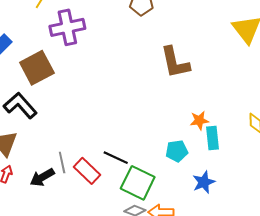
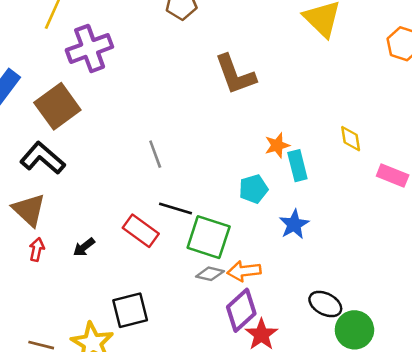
gray line: (62, 162) -> (155, 154), moved
black arrow: (42, 177) -> (84, 247), size x0.7

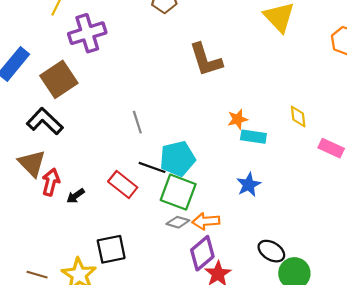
cyan rectangle: (297, 166) -> (253, 137), turned -70
cyan pentagon: (253, 189) -> (177, 159), moved, size x1.5
red arrow: (37, 249) -> (51, 182), moved, size x1.4

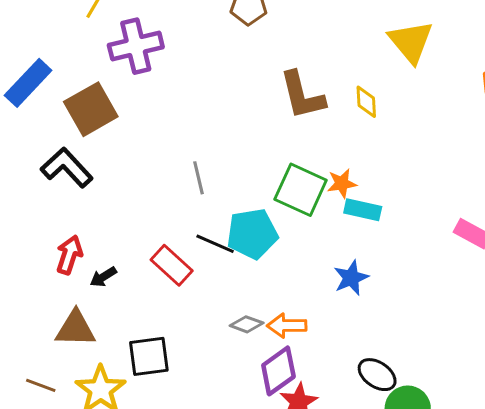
yellow diamond: (298, 116) -> (366, 102), moved
brown triangle: (32, 163) -> (75, 329), moved, turned -48
green square: (178, 192) -> (301, 190), moved

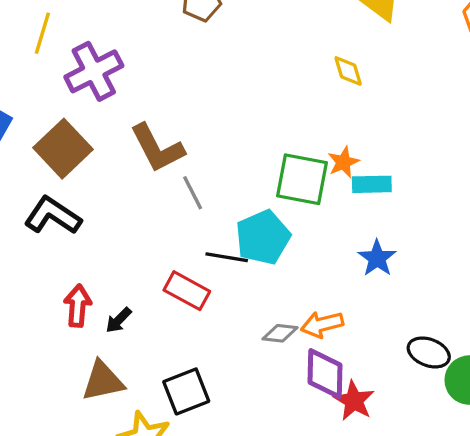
brown L-shape: (302, 95) -> (157, 148), moved
purple diamond: (278, 371) -> (325, 374), turned -39

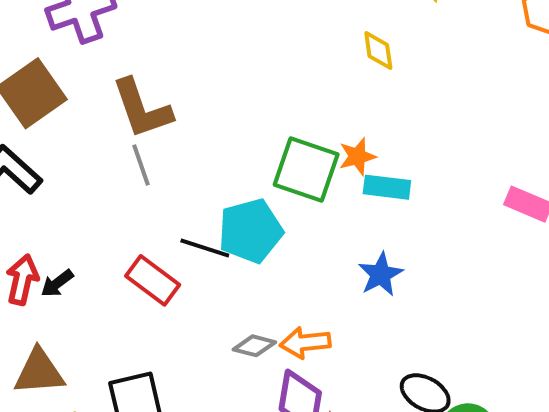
gray line: (193, 193) -> (141, 165), moved
black arrow: (119, 320) -> (57, 283), moved

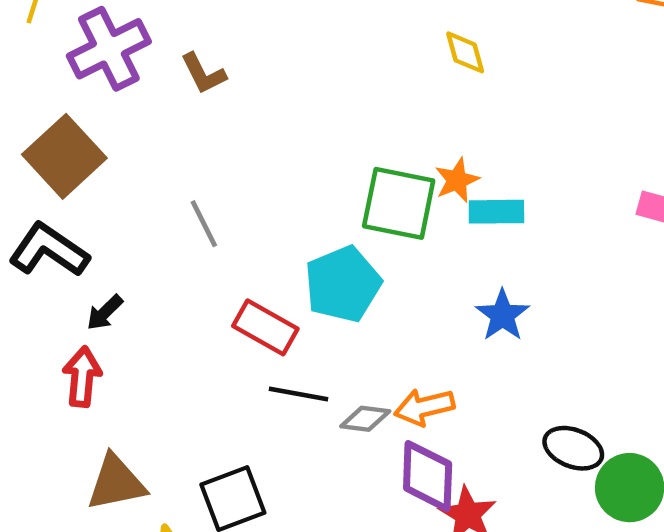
brown L-shape: (142, 109) -> (203, 73), moved, size x0.6
black line: (205, 248) -> (298, 394), moved
red rectangle: (153, 280) -> (265, 327), moved
black arrow: (57, 283) -> (105, 313), moved

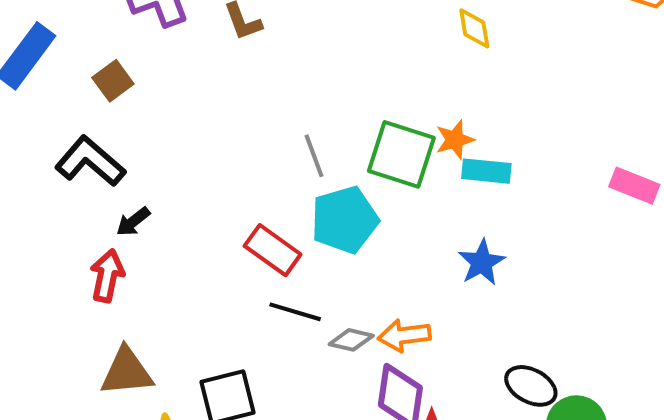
brown square: (64, 156) -> (113, 81), size x0.6
gray line: (204, 224) -> (314, 156), moved

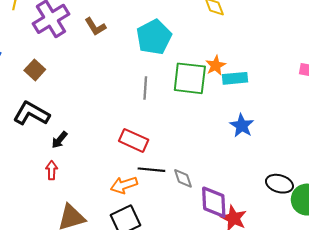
gray line: (314, 156) -> (145, 88), turned 35
cyan pentagon: (345, 220) -> (154, 37), moved
red arrow: (107, 276) -> (52, 170), size x0.7
orange arrow: (404, 335) -> (124, 185), moved
gray diamond: (351, 340) -> (183, 178), turned 70

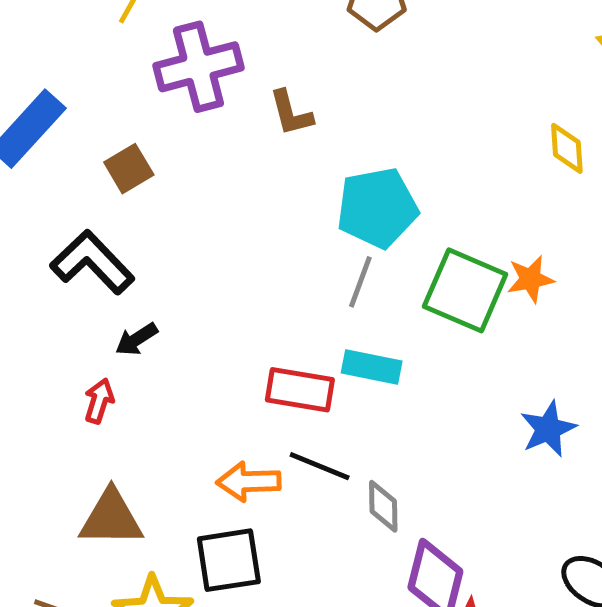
cyan pentagon: (154, 37) -> (377, 208), moved
cyan rectangle: (235, 78) -> (372, 367), moved
red rectangle: (134, 140) -> (300, 390), turned -32

